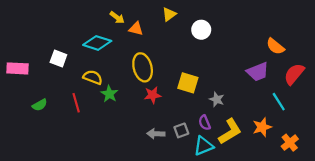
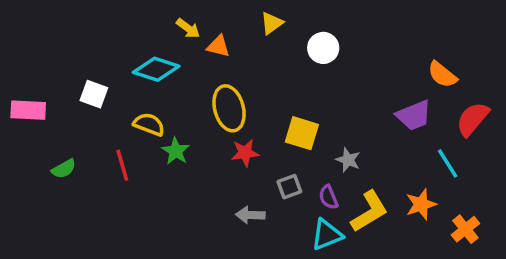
gray square: (181, 130) -> (289, 187), moved

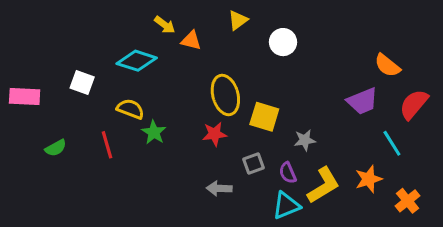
yellow ellipse: (229, 108) -> (225, 95), moved
gray star: (348, 160) -> (305, 140), turned -30

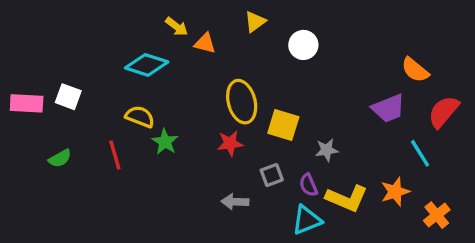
white square: (82, 83) -> (68, 97), moved
yellow L-shape: (323, 185) -> (347, 198), turned 54

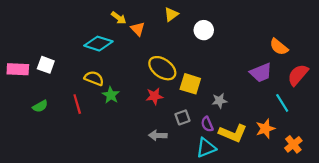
orange triangle: (205, 43) -> (138, 29), turned 32
yellow ellipse: (242, 102) -> (162, 68), turned -40

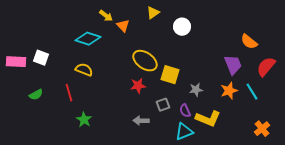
purple trapezoid: (261, 73) -> (233, 65), turned -90
green star: (111, 95) -> (84, 120), moved
orange star: (265, 129) -> (229, 91), moved

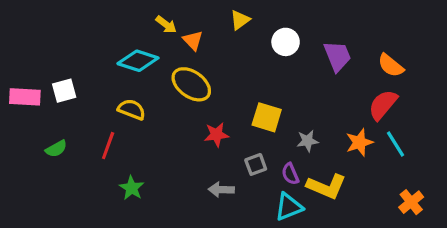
white square: (41, 58) -> (64, 91), turned -35
yellow ellipse: (145, 61) -> (191, 84), moved
purple trapezoid: (233, 65) -> (337, 56), moved
red semicircle: (266, 67) -> (383, 105), moved
red line: (69, 93) -> (108, 146), turned 36

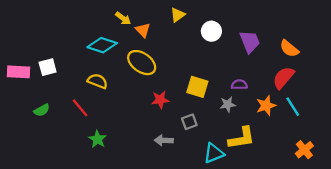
red line: (108, 146) -> (80, 108), turned -60
purple semicircle: (290, 174) -> (239, 85), moved, turned 112
yellow L-shape: (326, 186) -> (242, 138), turned -32

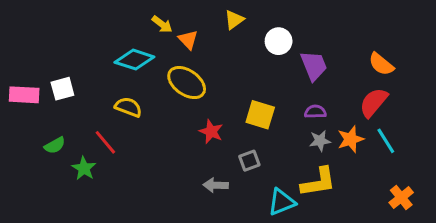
purple trapezoid: (250, 42) -> (314, 66), moved
red star: (160, 100) -> (211, 132), turned 30
gray star: (228, 104) -> (320, 141), moved
green star: (98, 139) -> (84, 168), moved

